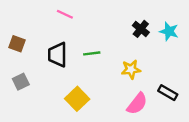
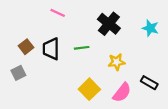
black cross: (141, 29) -> (109, 24), moved, size x1.5
brown square: (17, 44) -> (26, 47), moved, turned 32
yellow square: (77, 99) -> (89, 89), moved

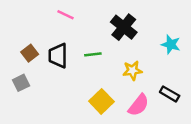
cyan star: (150, 28) -> (171, 44), moved

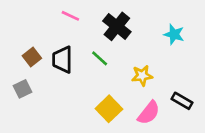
black cross: (124, 27) -> (117, 26), moved
cyan star: (171, 44) -> (174, 34), moved
green line: (93, 54) -> (100, 58), turned 49

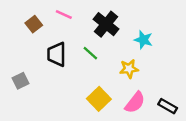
cyan star: (174, 34) -> (143, 40), moved
brown square: (32, 57) -> (34, 24), moved
black rectangle: (182, 101) -> (168, 106), moved

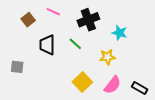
black cross: (106, 24) -> (88, 20), turned 30
gray square: (20, 81) -> (17, 67), turned 32

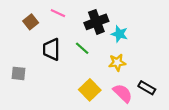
cyan star: (119, 33) -> (119, 34), moved
pink semicircle: (112, 85) -> (123, 93), turned -84
black rectangle: (140, 88) -> (147, 88), moved

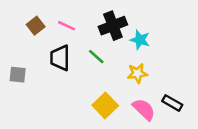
pink line: (58, 13) -> (67, 26), moved
gray square: (19, 73) -> (18, 75), moved

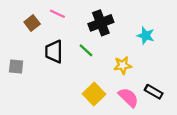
pink line: (67, 26) -> (57, 14), moved
cyan star: (140, 40) -> (146, 36), moved

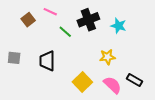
cyan star: (146, 36) -> (118, 26), moved
green line: (86, 50) -> (65, 32), moved
black trapezoid: (54, 52) -> (47, 61), moved

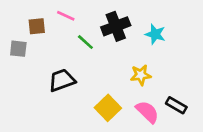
brown square: (28, 20) -> (37, 26), turned 32
gray square: (14, 58) -> (18, 49), moved
black trapezoid: (47, 61) -> (62, 80), turned 70

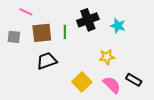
pink line: (66, 16) -> (26, 12), moved
brown square: (37, 26) -> (42, 33), moved, size x1.5
green line: (85, 42) -> (65, 32), turned 48

